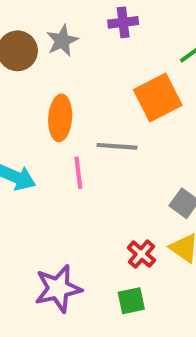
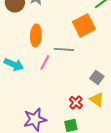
pink line: (78, 173) -> (45, 62), turned 35

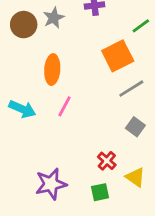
gray line: (64, 49) -> (131, 89), moved, turned -36
yellow triangle: (97, 99) -> (135, 177), moved

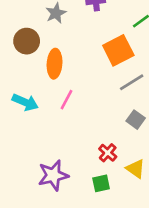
brown circle: (24, 25) -> (27, 41), moved

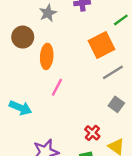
cyan arrow: (25, 102) -> (20, 108), moved

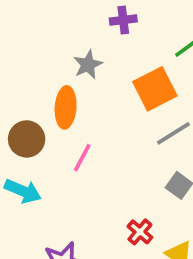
gray star: (48, 13) -> (88, 65), moved
brown circle: (23, 37) -> (27, 139), moved

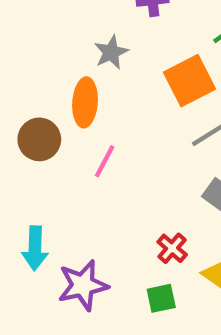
cyan arrow: (23, 191) -> (35, 248), moved, turned 69

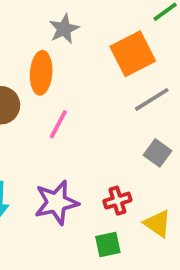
red cross: (172, 248) -> (117, 201), turned 32
purple star: (83, 285) -> (56, 203), moved

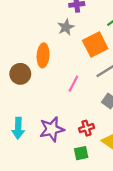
gray star: (64, 29) -> (66, 27), moved
pink line: (58, 124) -> (73, 84), moved

